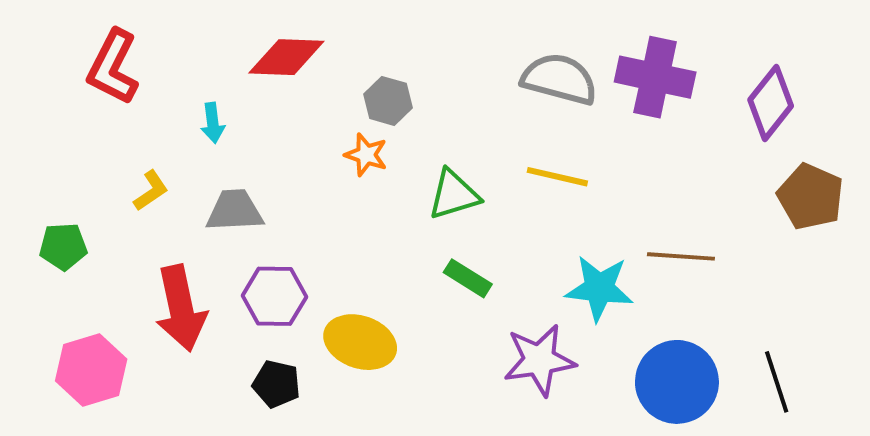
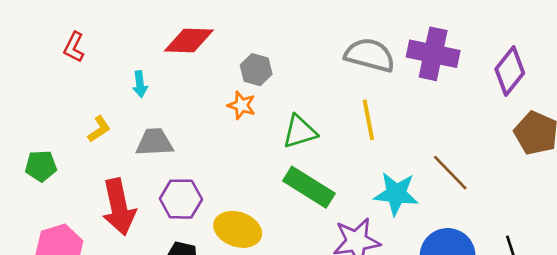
red L-shape: (113, 67) -> (74, 47), size x0.6
yellow line: (557, 177) -> (368, 120), turned 66
brown line: (681, 256) -> (450, 173), turned 42
green rectangle: (468, 278) -> (309, 187), size x1.6

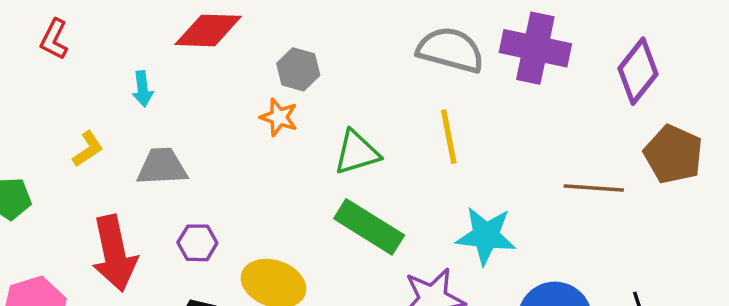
brown line: (450, 173) -> (594, 188), moved, turned -42
purple hexagon: (181, 199) -> (197, 243), size x0.7

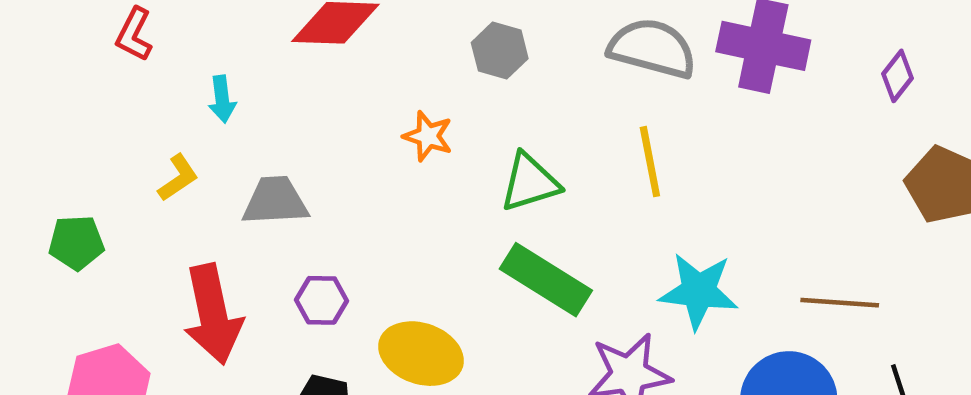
gray hexagon: (298, 69) -> (500, 51), moved
purple diamond: (638, 71) -> (897, 76), size x0.6
cyan arrow: (143, 89) -> (222, 99), moved
brown line: (594, 188) -> (840, 303), moved

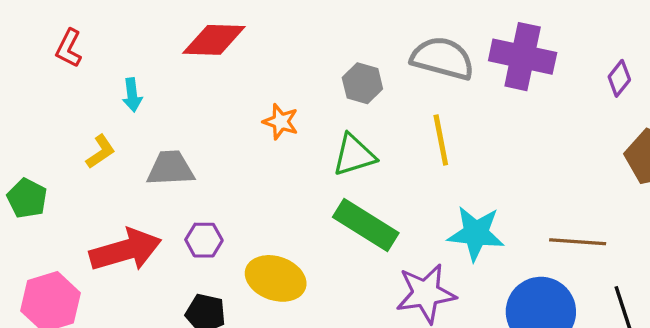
gray hexagon: (500, 51) -> (362, 83), moved
green pentagon: (76, 243) -> (27, 198), turned 30
red arrow: (213, 314) -> (126, 250), turned -94

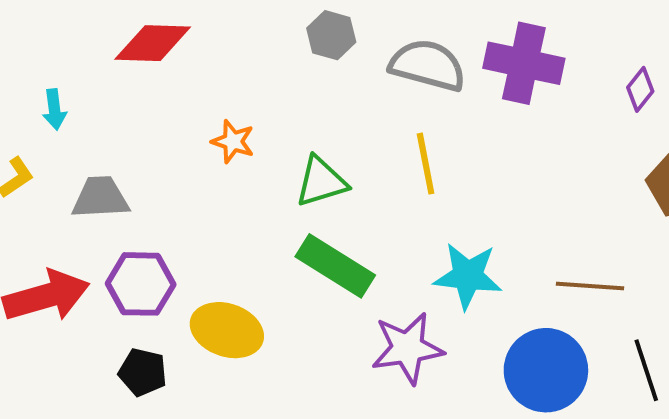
gray hexagon: (362, 83) -> (331, 35), moved
purple hexagon: (204, 240) -> (141, 284), size x1.5

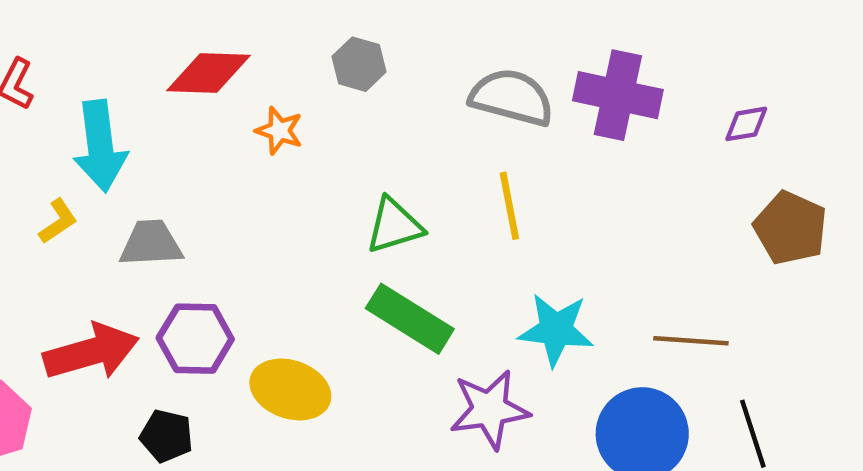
gray hexagon: (331, 35) -> (359, 64), moved
purple diamond: (640, 89) -> (746, 124), turned 42
cyan arrow: (54, 109) -> (100, 146), size x2.0
orange star: (233, 141) -> (279, 131), moved
black pentagon: (143, 372) -> (166, 436), moved

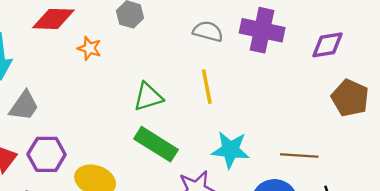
gray semicircle: (512, 97) -> (208, 31), size x0.7
purple diamond: (746, 124) -> (327, 45), size x1.4
gray trapezoid: (151, 243) -> (24, 106), turned 128

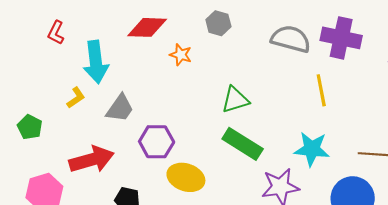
gray semicircle: (208, 31) -> (291, 39), size x1.4
yellow line: (207, 87) -> (321, 90), moved
purple hexagon: (47, 154) -> (157, 142), moved

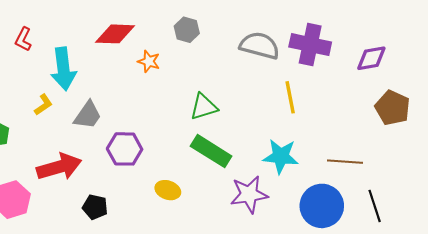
yellow ellipse: (186, 177) -> (168, 190), moved, size x0.7

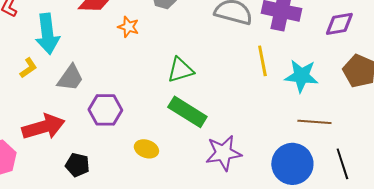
cyan star: (281, 156) -> (301, 76), moved

